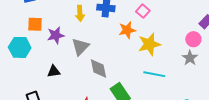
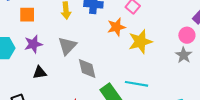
orange square: (35, 24) -> (27, 15), moved
purple star: (56, 35) -> (33, 44), moved
cyan line: (154, 74) -> (137, 84), moved

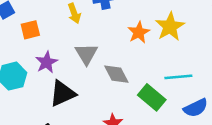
orange star: (116, 27) -> (139, 32), moved
black triangle: (40, 73) -> (63, 93), size x1.6

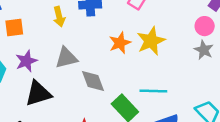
gray triangle: (86, 54) -> (66, 58), turned 40

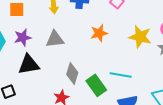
yellow star: (151, 41) -> (140, 37), moved, turned 30
gray diamond: (93, 81) -> (72, 74), moved, turned 30

